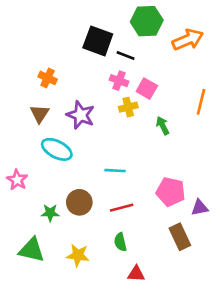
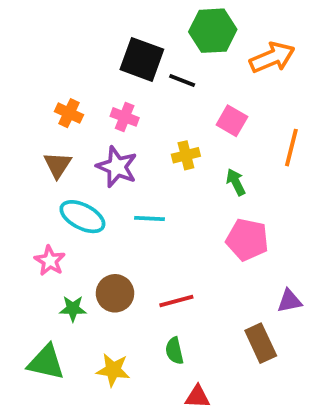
pink cross: (119, 81) -> (125, 117), moved
pink square: (147, 89) -> (232, 121), moved
cyan line: (115, 171) -> (150, 219), moved
pink star: (17, 180) -> (50, 261), moved
pink pentagon: (171, 192) -> (247, 240), moved

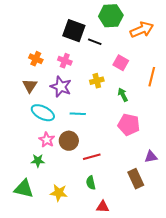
pink star: (50, 261) -> (47, 140), moved
brown circle: (115, 293) -> (69, 141), moved

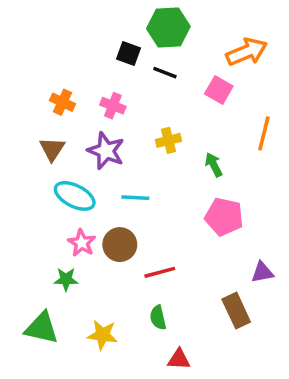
green hexagon: (111, 16) -> (168, 27), moved
black square: (74, 31) -> (129, 54), size x0.6
pink square: (121, 63) -> (219, 90), moved

